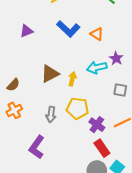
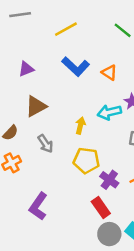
brown triangle: (50, 74) -> (36, 106), moved
gray arrow: (51, 114) -> (45, 144), moved, turned -42
red rectangle: (102, 148) -> (101, 208), moved

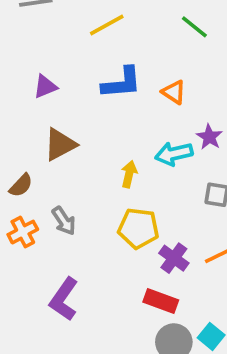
blue L-shape: (76, 67) -> (122, 83), turned -48
gray arrow: (45, 144) -> (64, 221), moved
red rectangle: (101, 208) -> (161, 301), turned -35

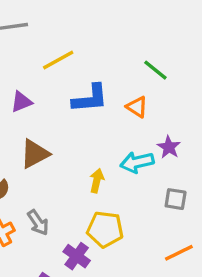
yellow line: (107, 25) -> (58, 60), moved
green line: (194, 27) -> (155, 70), moved
purple cross: (174, 258) -> (77, 256), moved

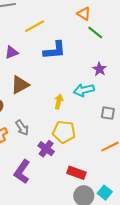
orange triangle: (137, 107) -> (84, 14), moved
purple star: (169, 147) -> (99, 69), moved

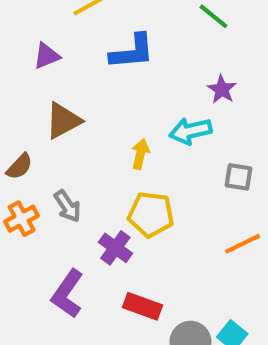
red rectangle: (76, 173) -> (143, 306), moved

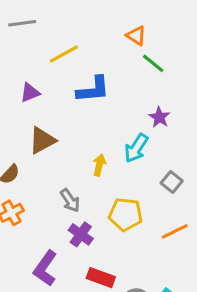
cyan arrow: (191, 131) -> (136, 148), turned -44
gray square: (238, 177) -> (172, 182), turned 30
gray arrow: (67, 206) -> (70, 200), moved
yellow pentagon: (151, 214) -> (125, 214), moved

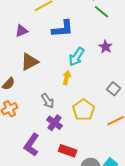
cyan arrow: (136, 148) -> (77, 57), moved
yellow pentagon: (125, 214) -> (84, 110), turned 30

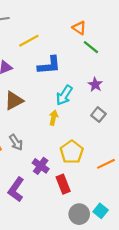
gray square: (114, 89) -> (98, 115), moved
gray arrow: (48, 101) -> (16, 142), moved
red rectangle: (68, 151) -> (63, 184), moved, turned 48

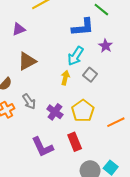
blue L-shape: (49, 65) -> (83, 27), moved
gray square: (98, 115) -> (90, 75), moved
purple cross: (41, 166) -> (55, 112), moved
purple L-shape: (16, 189) -> (43, 147), moved, turned -60

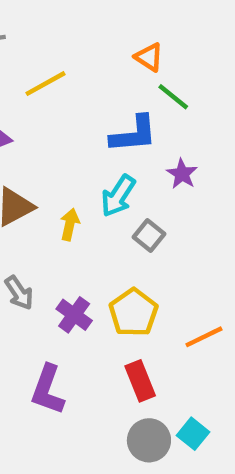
yellow arrow: (65, 78) -> (70, 224), moved
red rectangle: (75, 142) -> (140, 381), moved
purple L-shape: (43, 147) -> (48, 390), turned 45

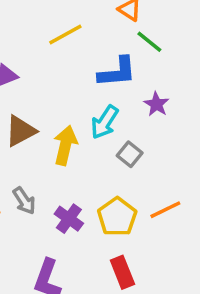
yellow line: (45, 84) -> (65, 35), moved
yellow arrow: (70, 224) -> (65, 145), size x1.5
orange line: (204, 337) -> (165, 210), moved

